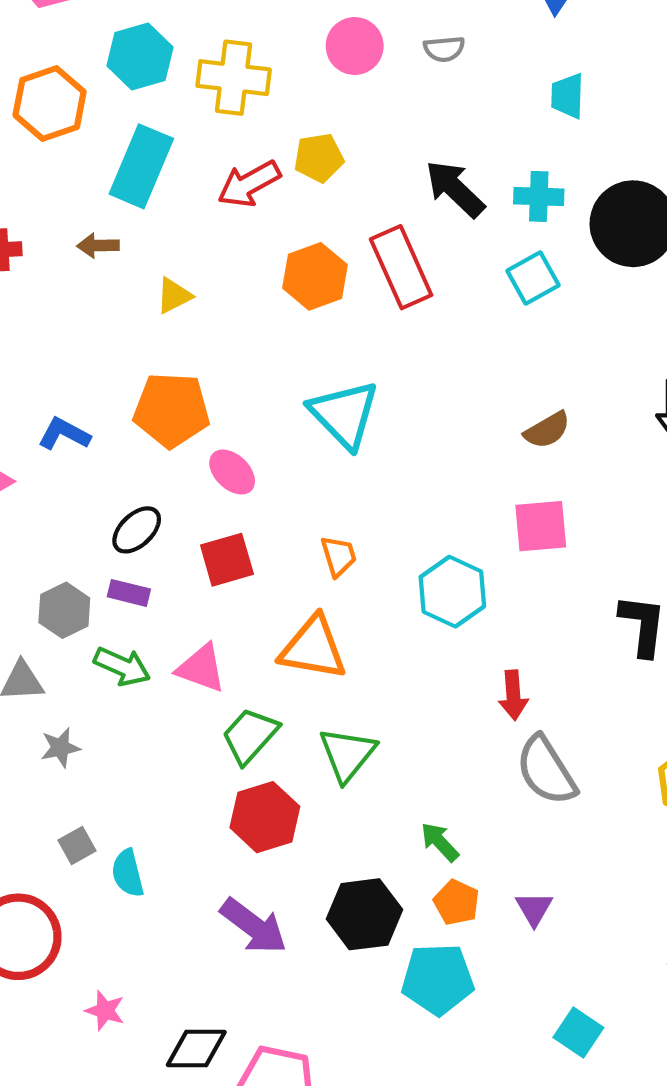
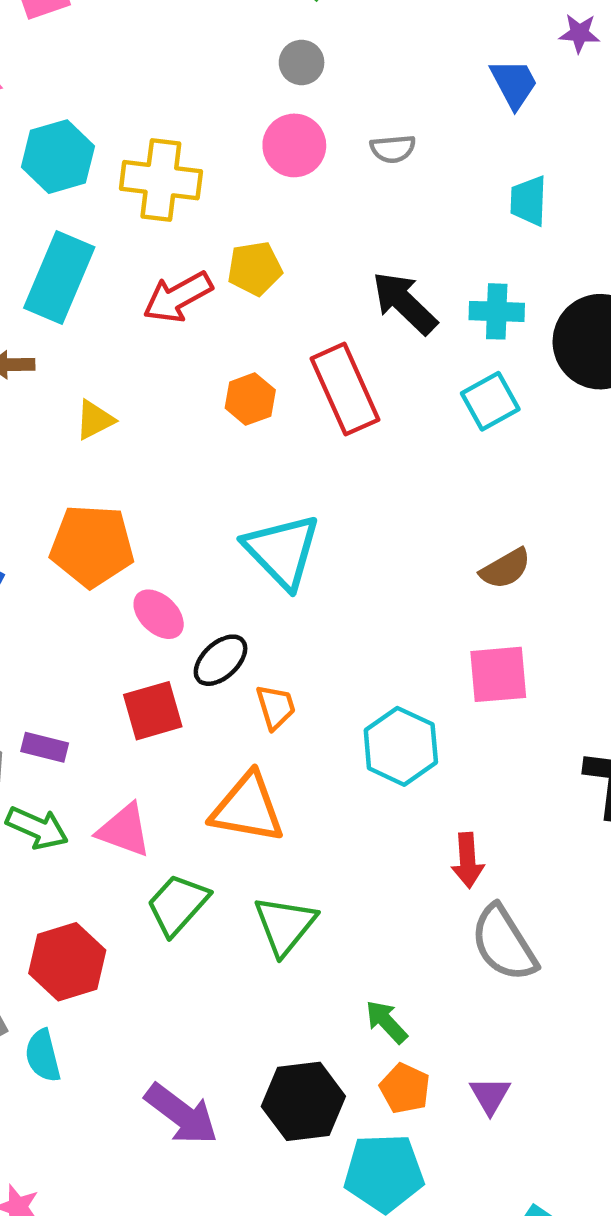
orange hexagon: (315, 276) -> (250, 399), size x0.7
black ellipse: (137, 530) -> (221, 660), moved
red hexagon: (265, 817) -> (67, 962), moved

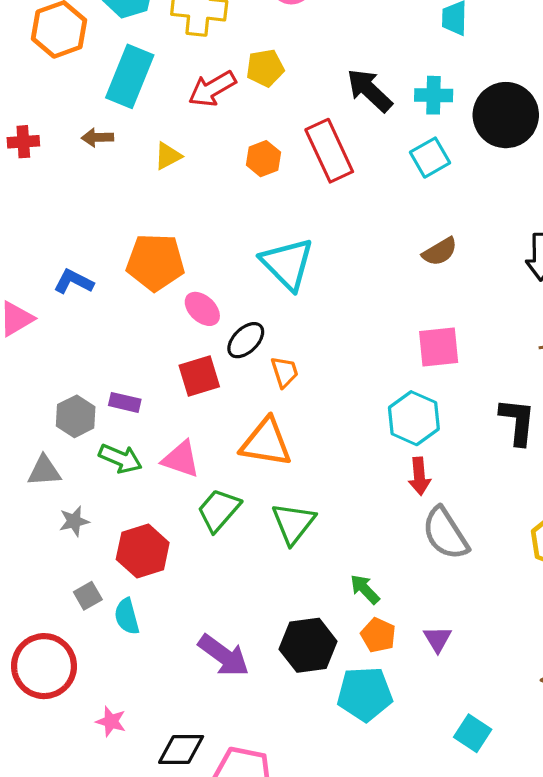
yellow triangle: (95, 420) -> (168, 156), moved
brown semicircle: (505, 569) -> (440, 252), moved
cyan hexagon: (401, 746) -> (414, 418), moved

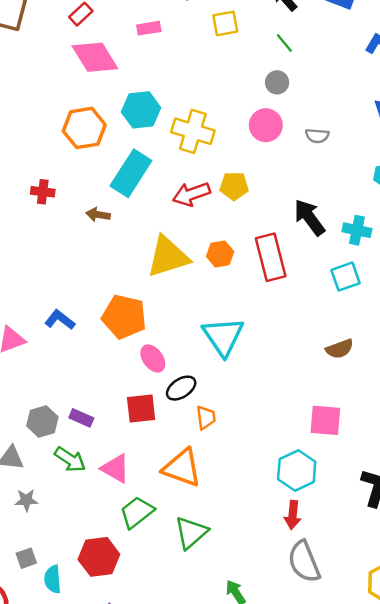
red cross: (23, 142) -> (43, 192), moved
yellow triangle: (168, 156) -> (168, 257), moved, size x2.0
red hexagon: (143, 551) -> (99, 557), moved

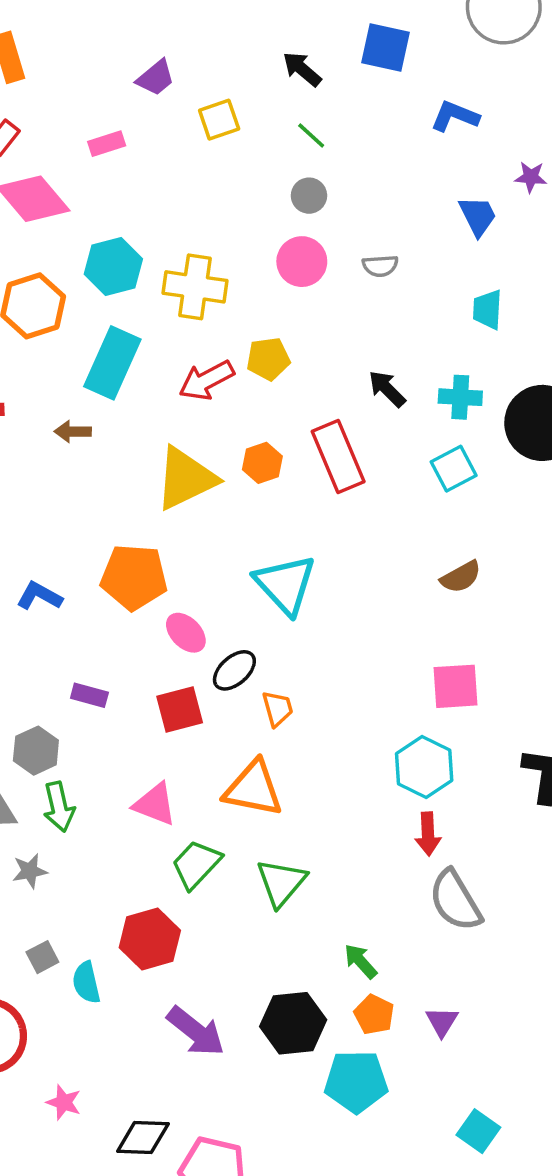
black arrow: (309, 217) -> (387, 389), size x0.7
purple rectangle: (81, 418) -> (89, 695), moved
green arrow: (70, 459) -> (59, 807), moved, turned 52

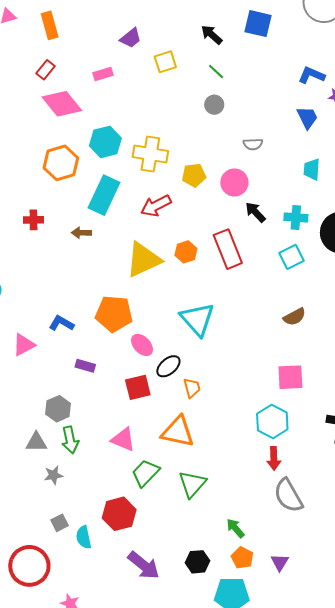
blue L-shape: (455, 116) -> (311, 75), moved
pink circle: (302, 262) -> (234, 182), moved
yellow pentagon: (268, 359) -> (194, 175), moved
purple rectangle: (89, 695) -> (85, 366), moved
black hexagon: (293, 1023) -> (197, 562), size x0.7

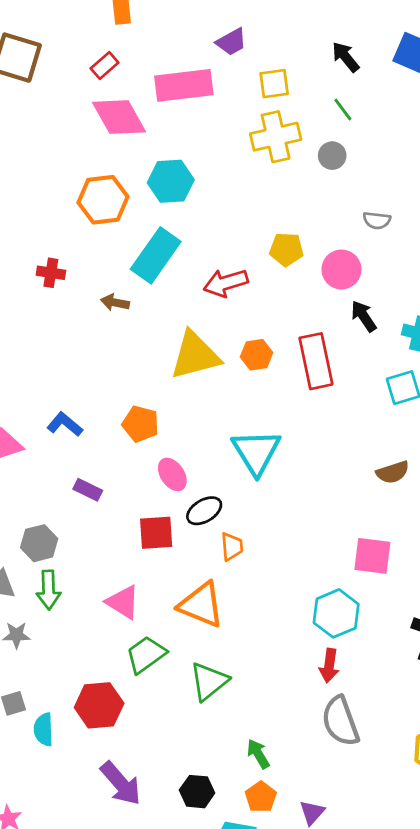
pink rectangle: (103, 74) -> (184, 85), size x2.0
yellow cross: (150, 154) -> (276, 137), moved, turned -32
orange pentagon: (114, 314) -> (141, 424), size x0.7

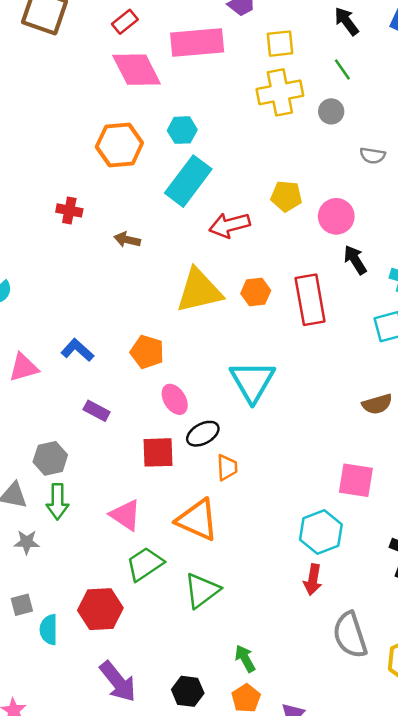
cyan hexagon: (171, 181) -> (182, 130), size x0.7
gray semicircle: (377, 220) -> (372, 155), moved
cyan rectangle: (156, 255) -> (188, 181), moved
gray semicircle: (340, 721) -> (350, 635), moved

